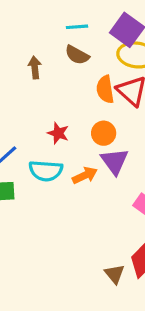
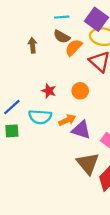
orange semicircle: (105, 89) -> (74, 47), moved, turned 54
purple triangle: (115, 161) -> (81, 130), moved, turned -36
brown triangle: (115, 274) -> (88, 163), moved, size x1.6

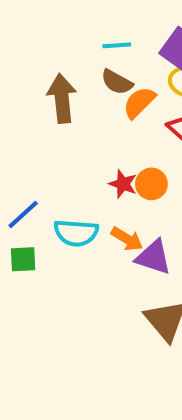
brown arrow: (32, 45) -> (62, 98), size x1.6
red star: (49, 91) -> (123, 184), moved
orange arrow: (67, 120) -> (127, 239), turned 56

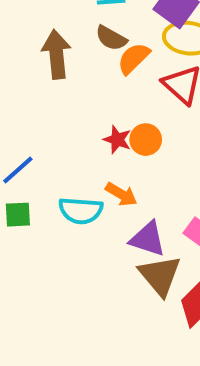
cyan semicircle: (76, 233) -> (81, 211), moved
purple triangle: (153, 257) -> (148, 239), moved

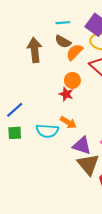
orange circle: (146, 140) -> (72, 80), moved

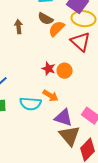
brown arrow: (35, 50) -> (18, 27), size x0.6
orange circle: (72, 80) -> (64, 71), moved

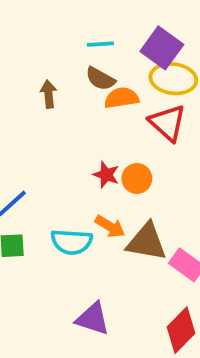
orange semicircle: (56, 29) -> (121, 98), turned 36
purple triangle: (64, 118) -> (93, 319), moved
brown triangle: (70, 136) -> (146, 242), moved, turned -40

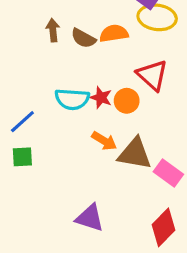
brown semicircle: (100, 79) -> (83, 38), moved
red triangle: (168, 123) -> (152, 75), moved
cyan semicircle: (72, 242) -> (72, 99), moved

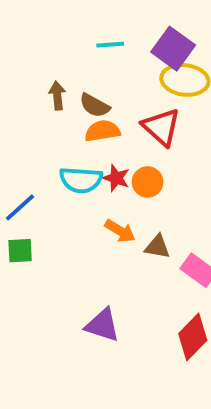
orange semicircle: (114, 33) -> (102, 131), moved
red triangle: (152, 75) -> (161, 127), moved
brown triangle: (135, 154) -> (157, 247), size x0.6

